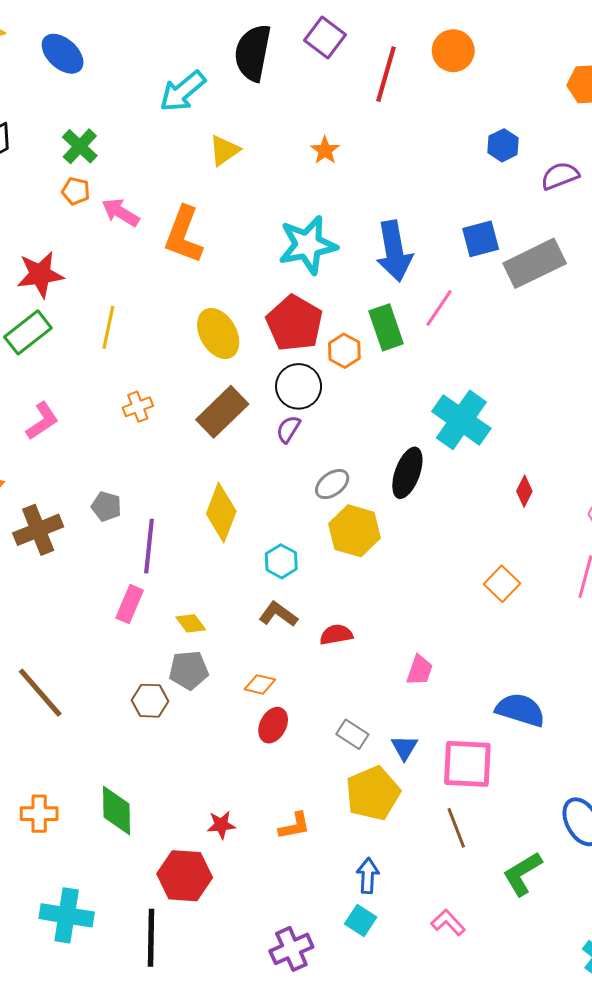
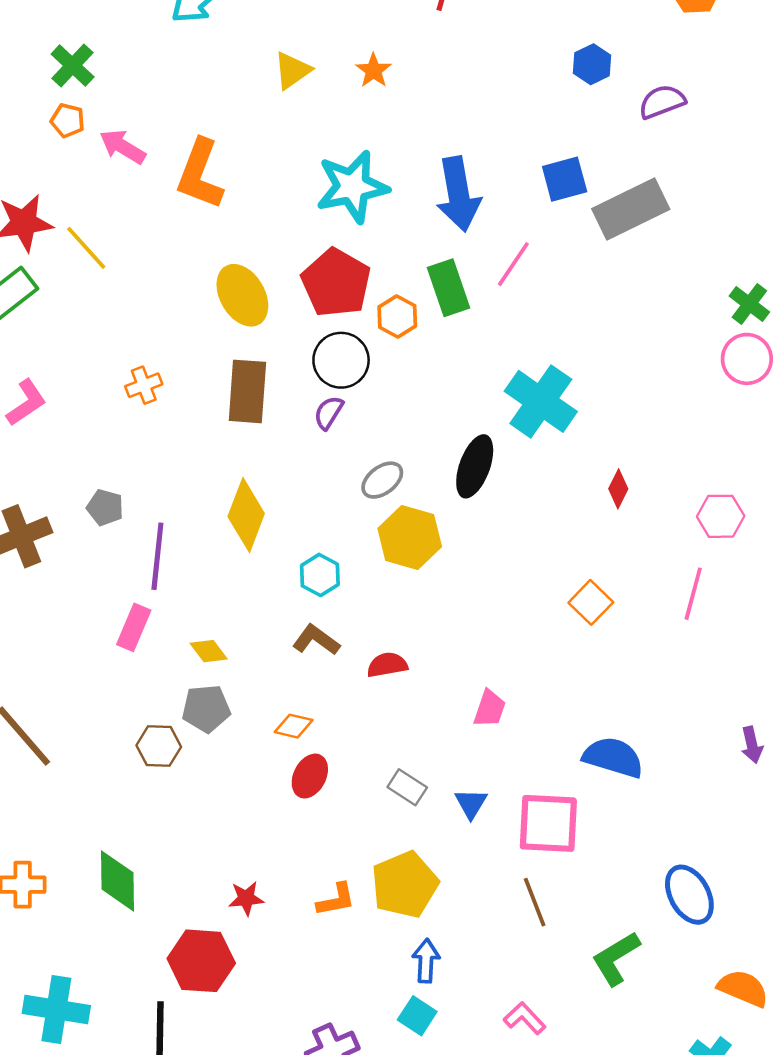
yellow triangle: (224, 150) -> (292, 70), moved
yellow line: (108, 327) -> (86, 248), moved, turned -54
brown rectangle: (222, 412) -> (247, 391), turned -42
yellow pentagon: (373, 793) -> (405, 885), moved

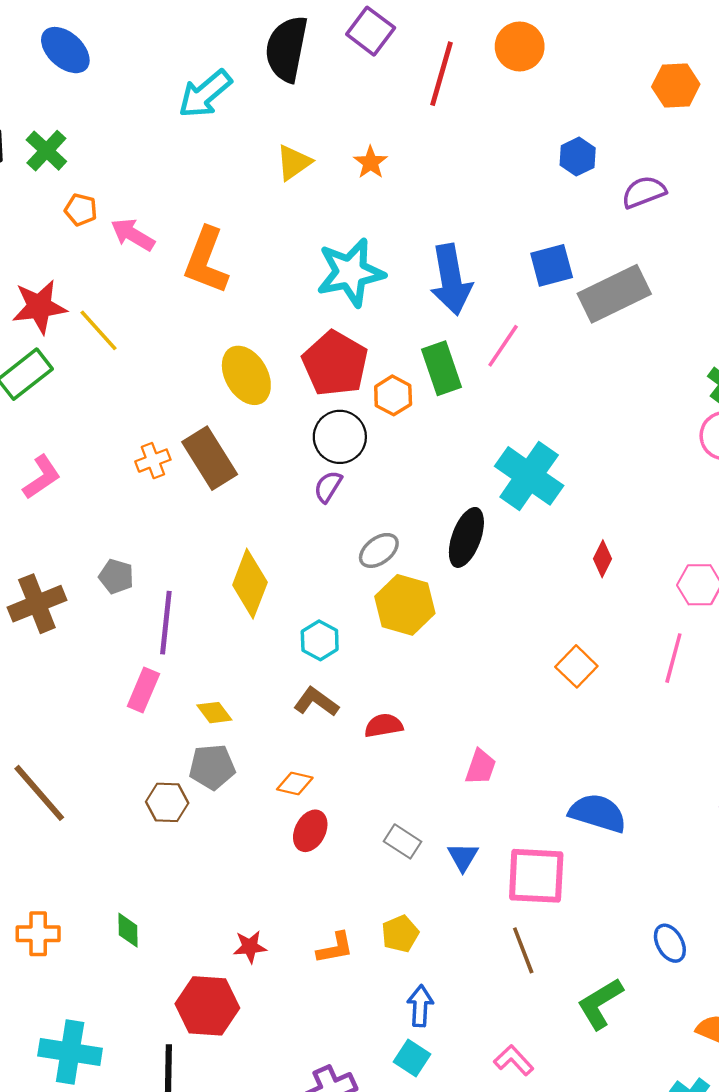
green cross: (73, 65) -> (46, 151), moved
brown rectangle: (247, 391) -> (210, 458), moved, turned -36
green diamond: (118, 881) -> (128, 930), size x0.6
yellow pentagon: (405, 885) -> (400, 934), size x0.6
blue ellipse: (689, 895) -> (670, 943), size x0.7

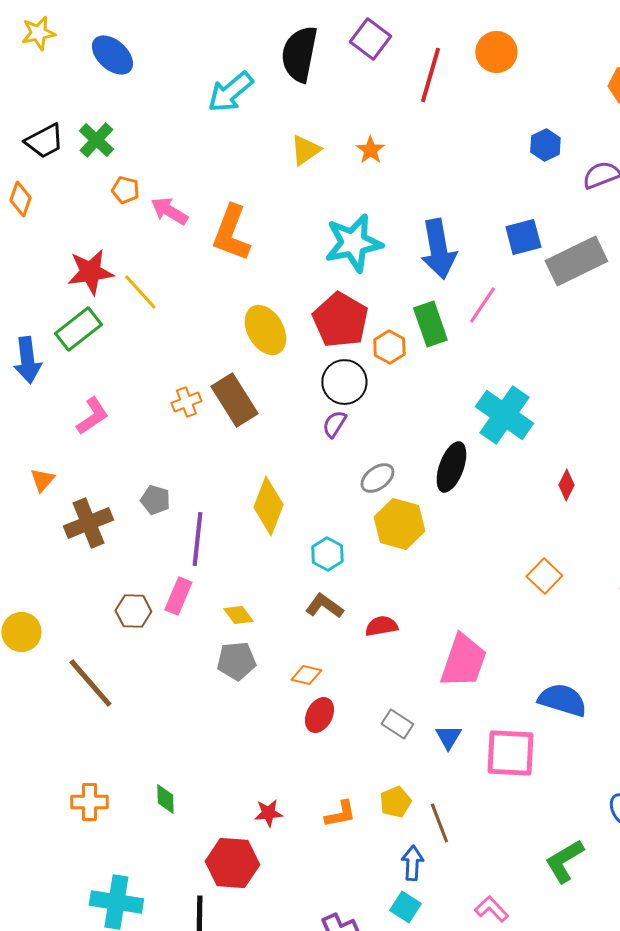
pink trapezoid: (481, 767) -> (463, 661), size x1.8
brown hexagon: (167, 802) -> (133, 611), moved
brown line: (523, 950) -> (439, 823), moved

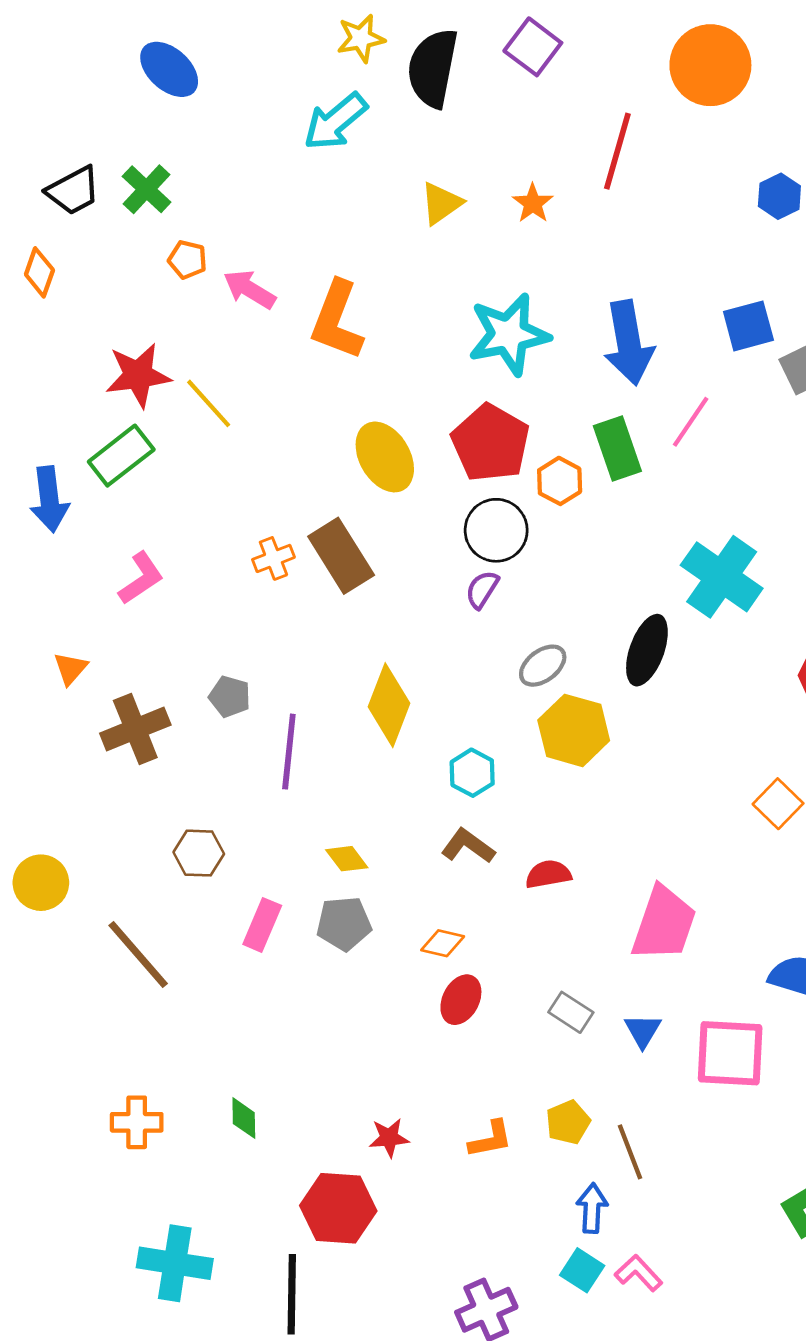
yellow star: (38, 33) -> (361, 38), moved
orange circle: (496, 52) -> (710, 65), size x1.4
red line: (430, 75) -> (617, 151), moved
pink rectangle: (178, 596) -> (262, 925), moved
pink L-shape: (491, 909) -> (638, 1273), moved

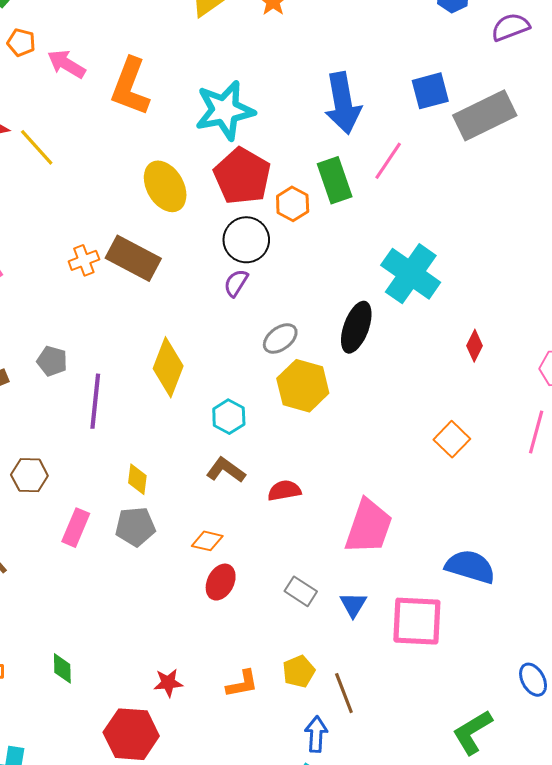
cyan star: (509, 334) -> (225, 110), moved
brown rectangle: (341, 556) -> (133, 258), turned -30
yellow diamond: (347, 859) -> (137, 479), turned 44

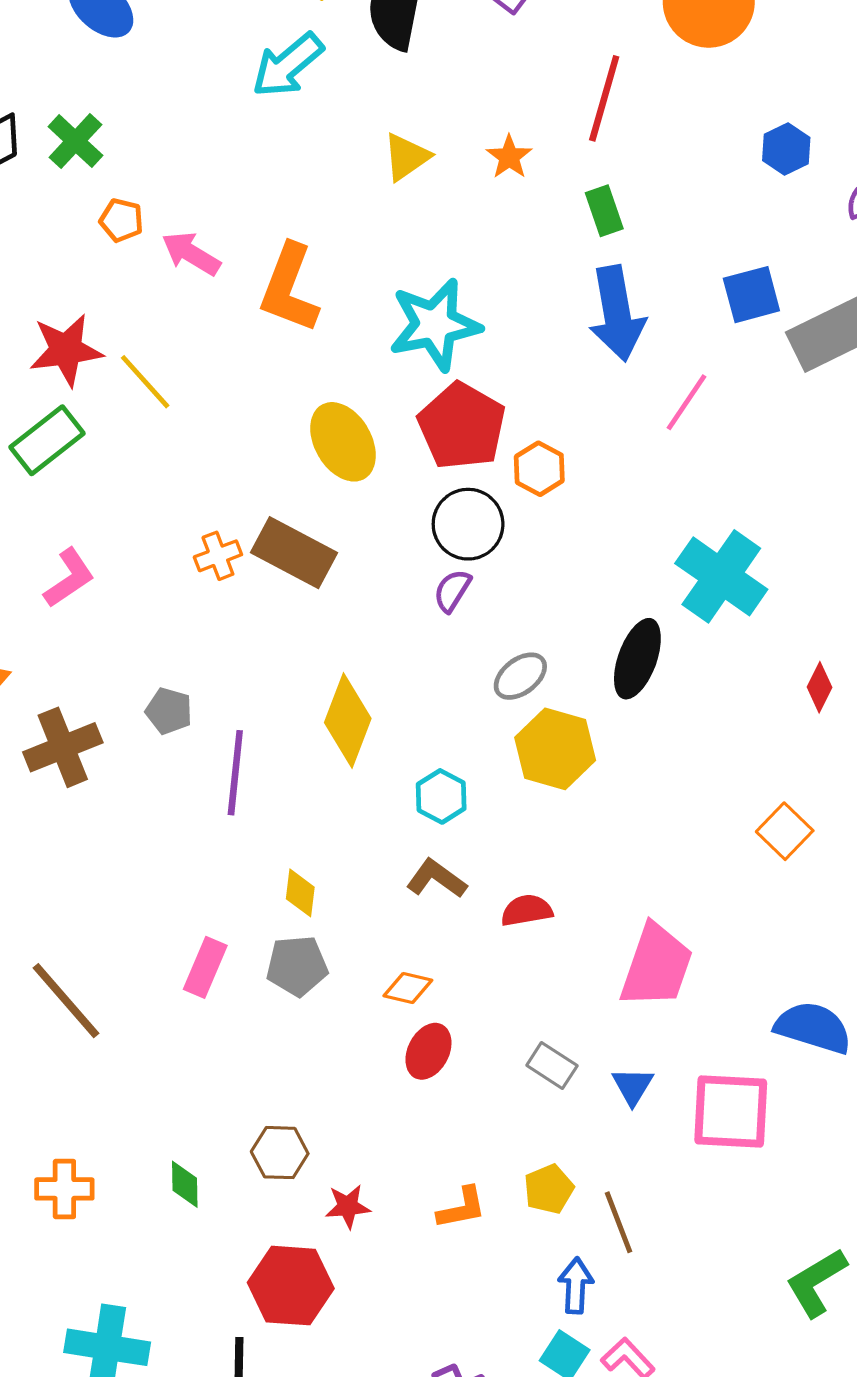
green rectangle: (335, 180) -> (604, 211), moved, size x0.7
brown hexagon: (29, 475) -> (280, 1153), moved

